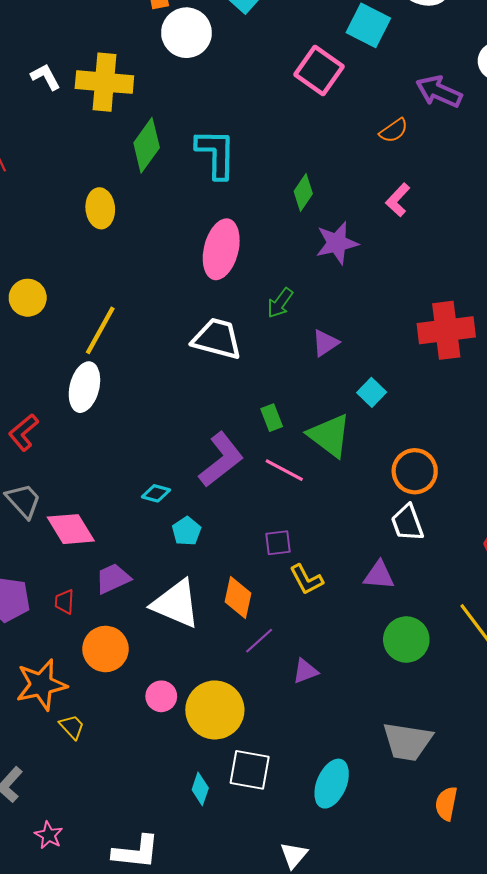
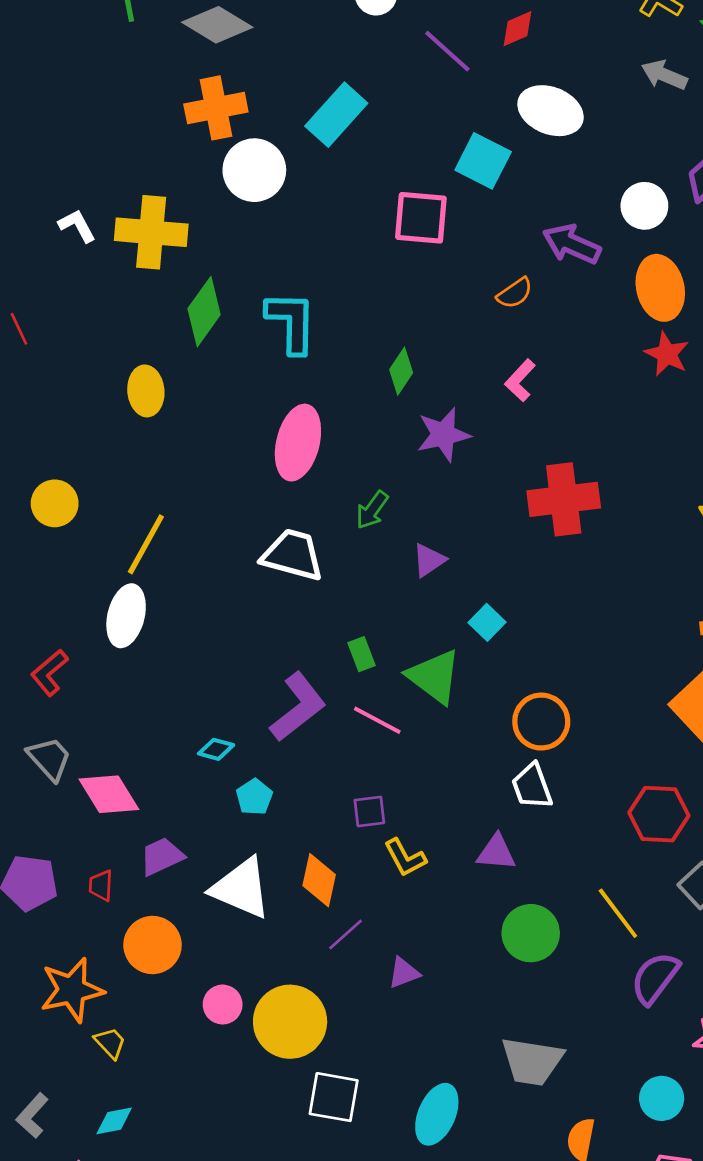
pink square: (319, 71) -> (421, 218), turned -30
red cross: (446, 330) -> (564, 499), moved
cyan diamond: (200, 789) -> (114, 1121), moved, turned 60

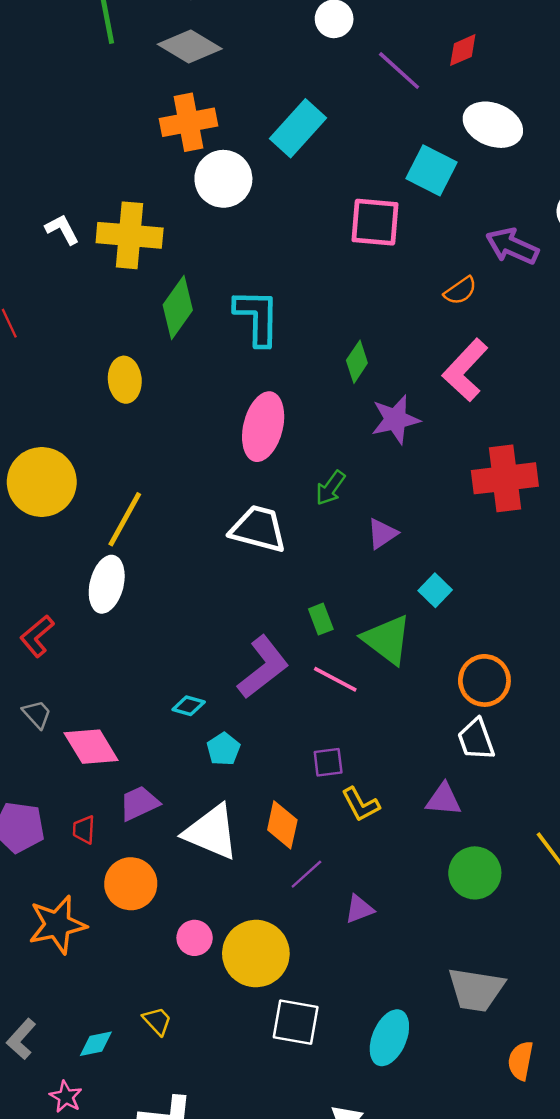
pink L-shape: (520, 380) -> (465, 370), size x1.6
yellow circle: (55, 503) -> (42, 482), size x1.6
gray trapezoid: (49, 759) -> (37, 714), size x0.7
yellow trapezoid: (110, 1043) -> (157, 1021), moved

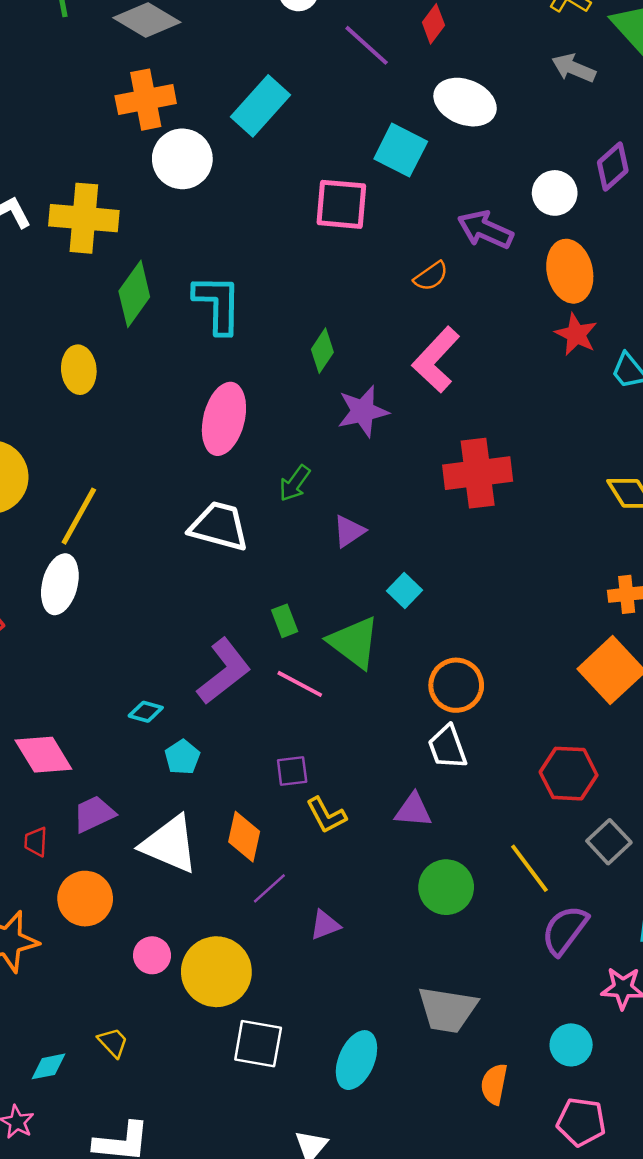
red diamond: (463, 50) -> (433, 24), turned -30

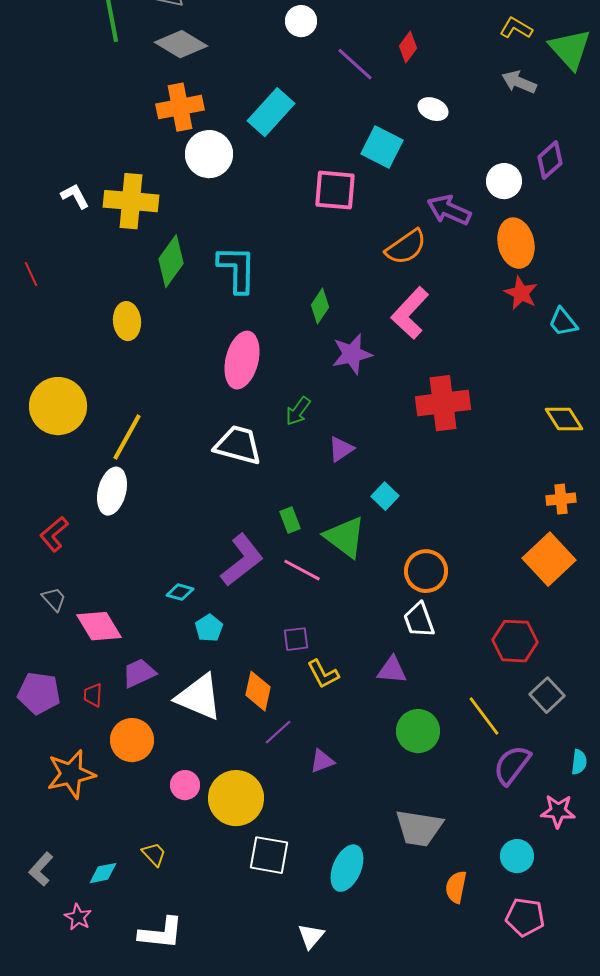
white ellipse: (465, 102) -> (433, 109), size x0.6
orange semicircle: (431, 276) -> (406, 247), size x1.5

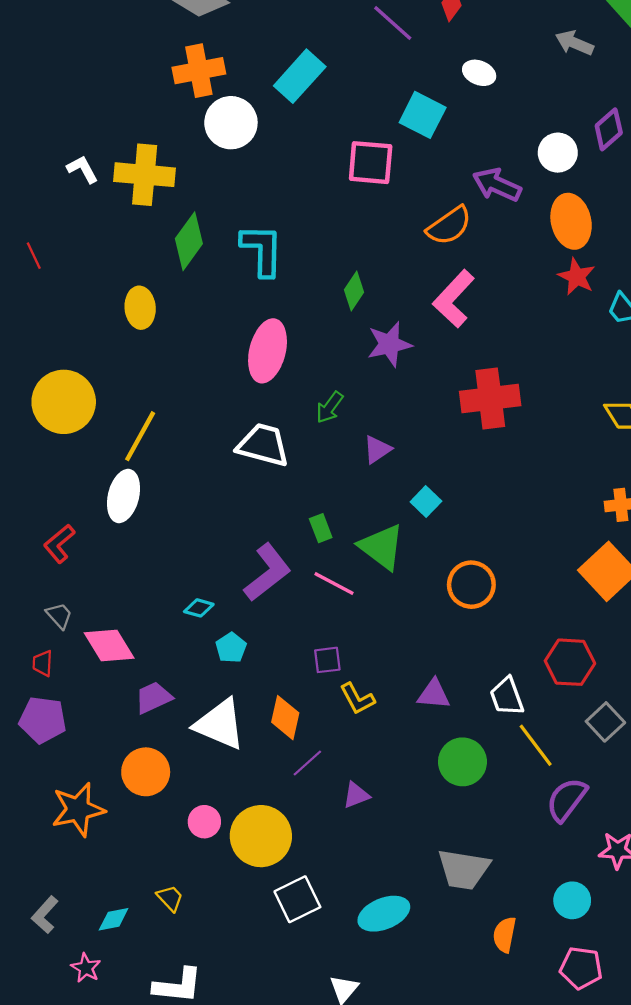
white trapezoid: (419, 620) -> (507, 697), moved
red trapezoid: (93, 695) -> (43, 663), moved
white square: (269, 855) -> (297, 899), turned -36
cyan ellipse: (347, 868) -> (384, 914), turned 45

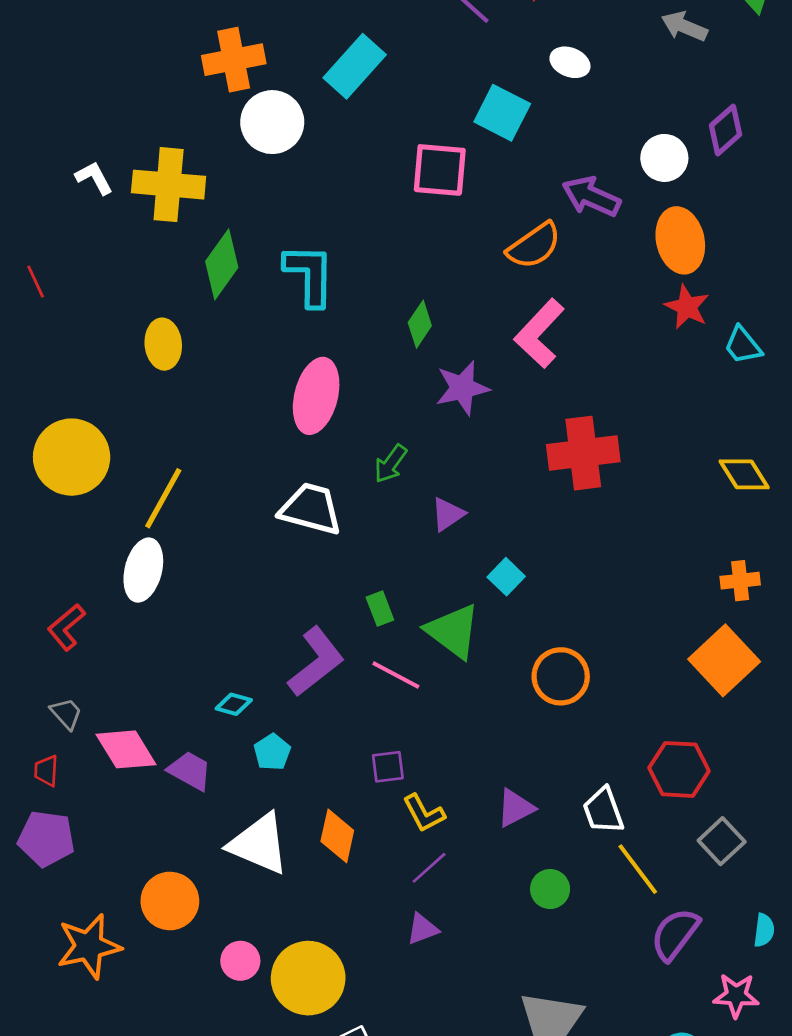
purple triangle: (434, 694) -> (515, 808), turned -32
purple trapezoid: (153, 698) -> (190, 771), moved, turned 54
green circle: (462, 762) -> (550, 889), size x0.7
purple line: (307, 763) -> (429, 868), moved

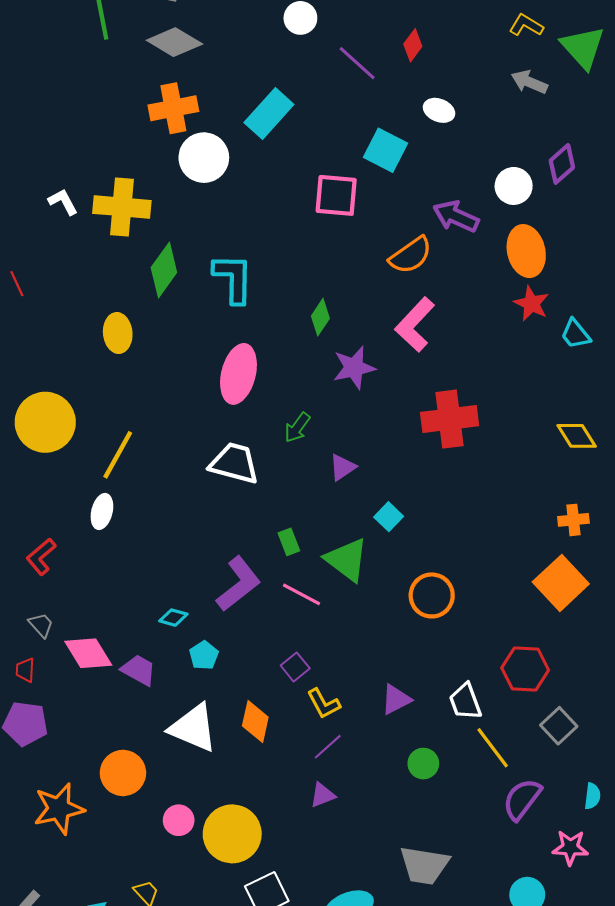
white ellipse: (143, 570) -> (102, 511), size x0.7
purple square: (388, 767) -> (295, 667), turned -32

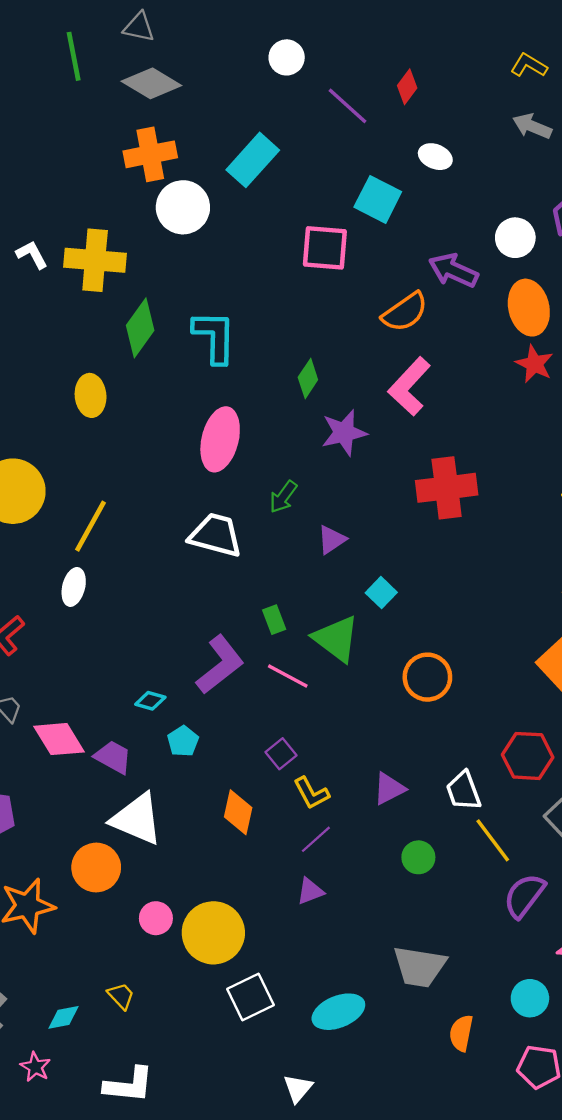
white triangle: (193, 728) -> (137, 819), moved

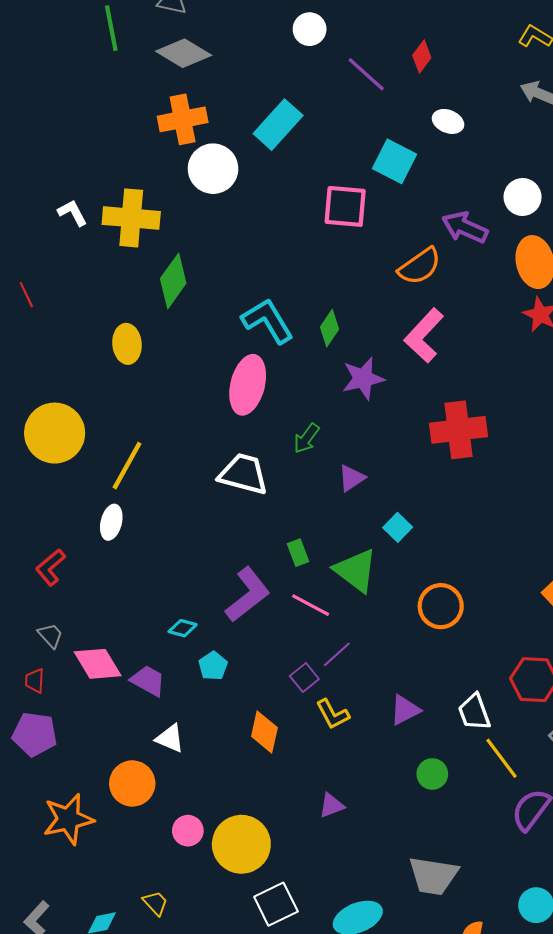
cyan L-shape: (214, 337) -> (268, 321), moved, turned -32
white triangle: (137, 819) -> (170, 738), size x0.6
purple line: (316, 839) -> (337, 654), moved

